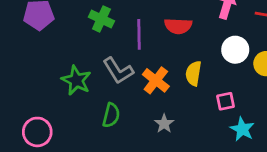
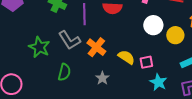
yellow semicircle: (193, 73) -> (126, 57), moved, turned 114

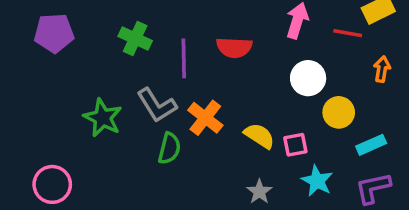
yellow circle: (175, 35) -> (339, 112), moved
green semicircle: (64, 72) -> (169, 148), moved
gray star: (102, 78) -> (259, 192), moved

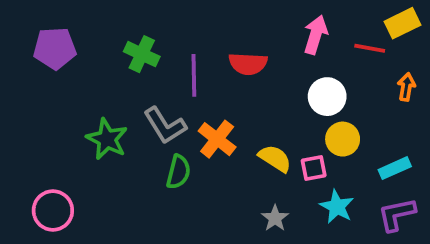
yellow circle: (339, 112) -> (343, 139), moved

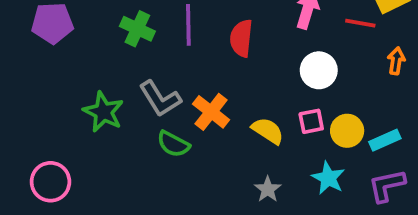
red semicircle: (248, 64) -> (241, 38), turned 93
purple line: (194, 75) -> (188, 25), moved
yellow circle: (343, 139) -> (347, 131), moved
pink square: (314, 168) -> (311, 121), moved
green semicircle: (178, 172) -> (173, 144), turned 104

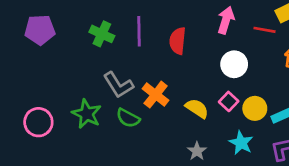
green star: (103, 112) -> (87, 114), moved
pink square: (311, 121) -> (229, 101), turned -36
pink circle: (50, 182) -> (38, 122), moved

